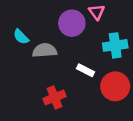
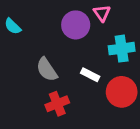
cyan semicircle: (21, 37) -> (13, 26), moved
gray semicircle: (45, 50) -> (47, 70), moved, turned -120

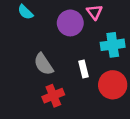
cyan semicircle: (13, 26) -> (25, 12), moved
white rectangle: (90, 75) -> (84, 69), turned 49

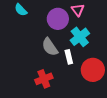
cyan cross: (113, 45) -> (80, 37), moved, turned -30
gray semicircle: (44, 64) -> (50, 47), moved

